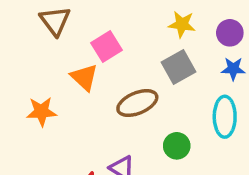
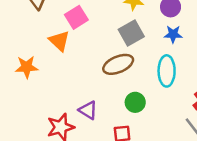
brown ellipse: (137, 103) -> (118, 64), moved
green circle: (177, 146) -> (135, 102), moved

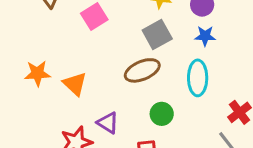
orange triangle: (59, 41) -> (75, 84), moved

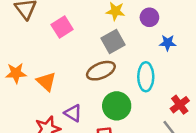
blue star: (205, 36) -> (168, 43), moved
green circle: (162, 114) -> (117, 106), size x1.5

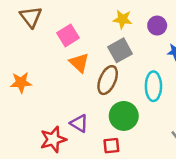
brown ellipse: (101, 71) -> (108, 80), turned -44
orange triangle: (46, 82) -> (79, 63), moved

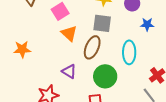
gray square: (120, 50) -> (102, 23), turned 36
purple triangle: (79, 123) -> (69, 71), moved

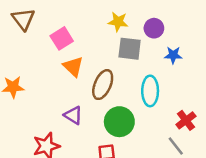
gray square: (102, 23) -> (130, 49), moved

